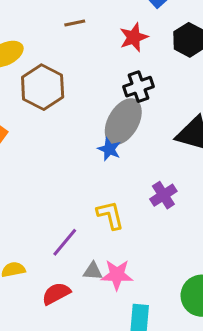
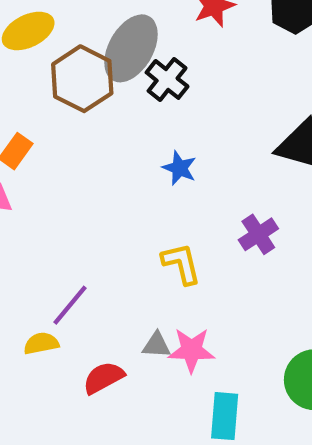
black cross: (138, 87) -> (167, 79), moved, turned -32
gray ellipse: (123, 122) -> (131, 48), moved
purple line: (65, 242) -> (70, 305), moved

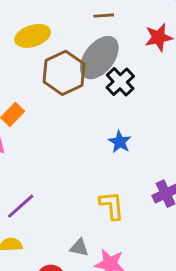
purple line: (70, 305) -> (21, 206), moved
gray triangle: (156, 345) -> (79, 247), moved

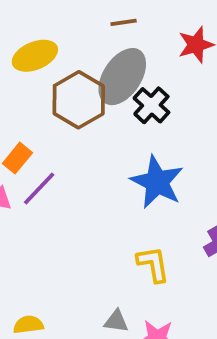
blue star: (120, 142) -> (157, 182), size x1.8
purple line: (21, 206) -> (39, 189), moved

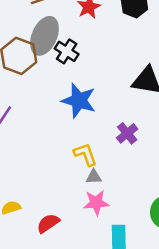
gray triangle: (116, 321) -> (94, 177), moved

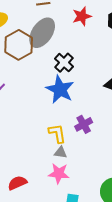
black cross: (67, 51) -> (64, 63), moved
purple cross: (127, 133) -> (84, 124), moved

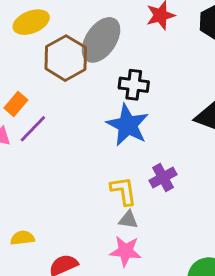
black cross: (64, 63) -> (134, 85), turned -36

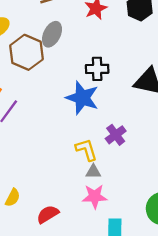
gray ellipse: (101, 40) -> (52, 34), size x0.7
black cross: (134, 85) -> (97, 69), moved
yellow semicircle: (22, 238) -> (13, 198), turned 132

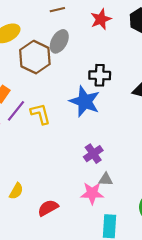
purple cross: (116, 135) -> (93, 154), moved
yellow L-shape: (86, 150) -> (40, 114), moved
gray triangle: (93, 172) -> (106, 179), moved

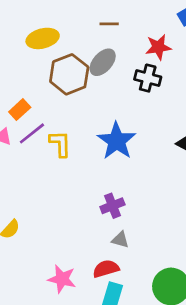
black cross: (100, 75) -> (148, 78), moved
pink star: (92, 193) -> (62, 279), moved
red semicircle: (48, 208) -> (106, 269), moved

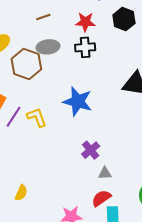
red star: (158, 47) -> (85, 22), turned 30
gray ellipse: (103, 62) -> (48, 47), turned 60

